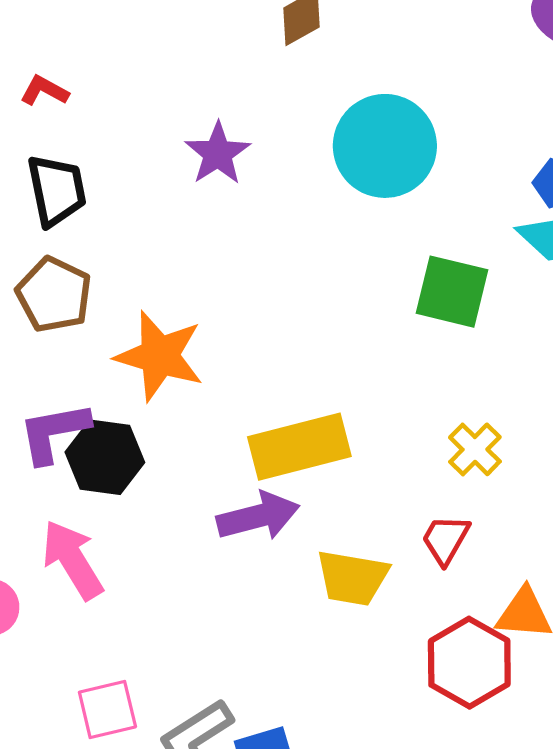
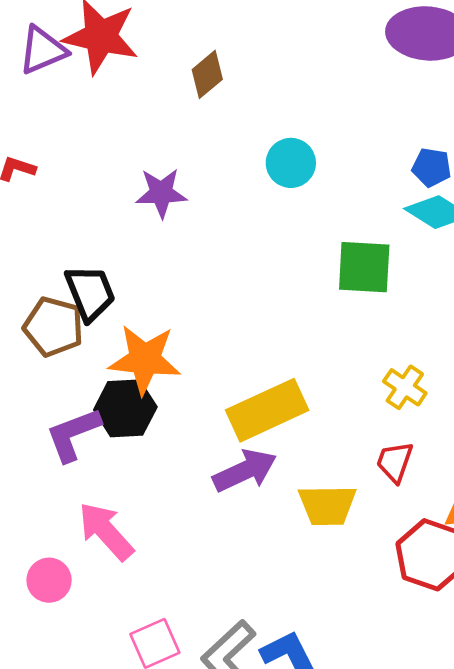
cyan circle: (385, 146) -> (291, 163), size x0.6
purple star: (218, 154) -> (161, 193), turned -30
black trapezoid: (57, 190) -> (90, 293), moved
black hexagon: (105, 457) -> (125, 408), moved

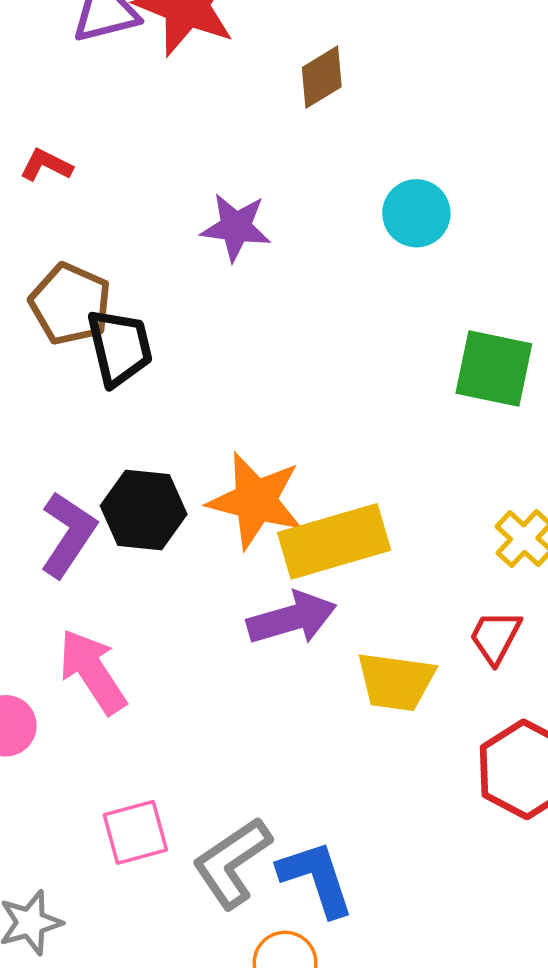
brown pentagon: (53, 327) -> (70, 304), moved
orange star: (145, 359) -> (256, 501), moved
purple L-shape: (73, 434) -> (68, 534), turned 136

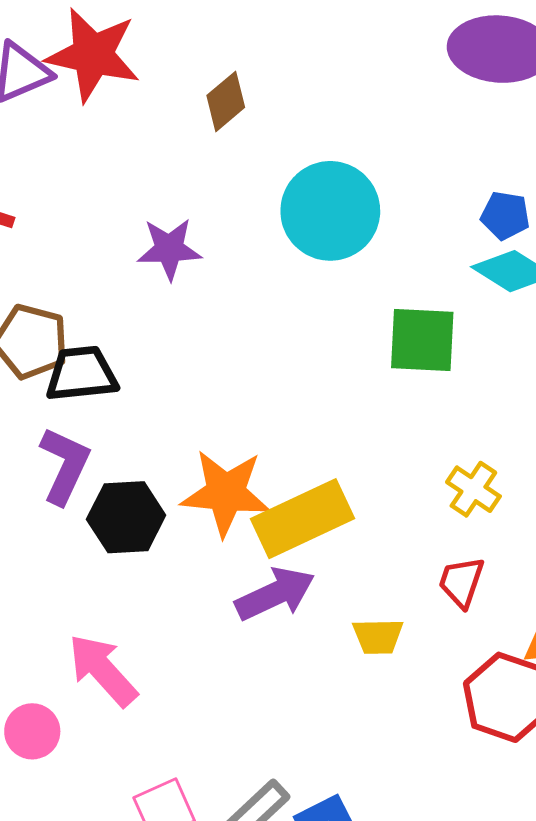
cyan circle: (416, 213) -> (330, 211), size x1.6
black trapezoid: (120, 347) -> (81, 374), turned -74
purple L-shape: (68, 534) -> (65, 465), moved
yellow trapezoid: (396, 682) -> (378, 636), size x0.7

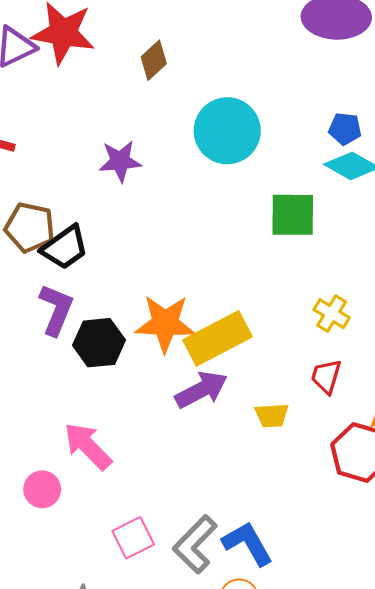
black trapezoid: (81, 374) -> (65, 248), turned 153

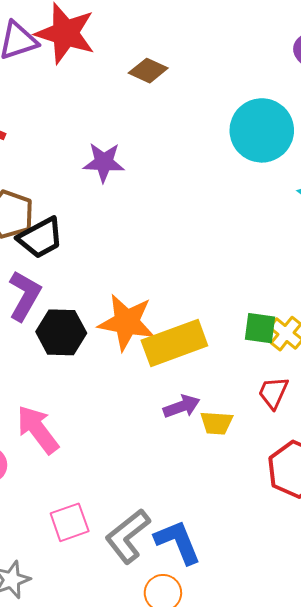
brown diamond: (154, 60) -> (148, 71), turned 60
cyan circle: (227, 131) -> (262, 130), moved
green square: (293, 215) -> (260, 328), moved, size x0.7
purple arrow: (201, 390) -> (182, 406), moved, size x0.7

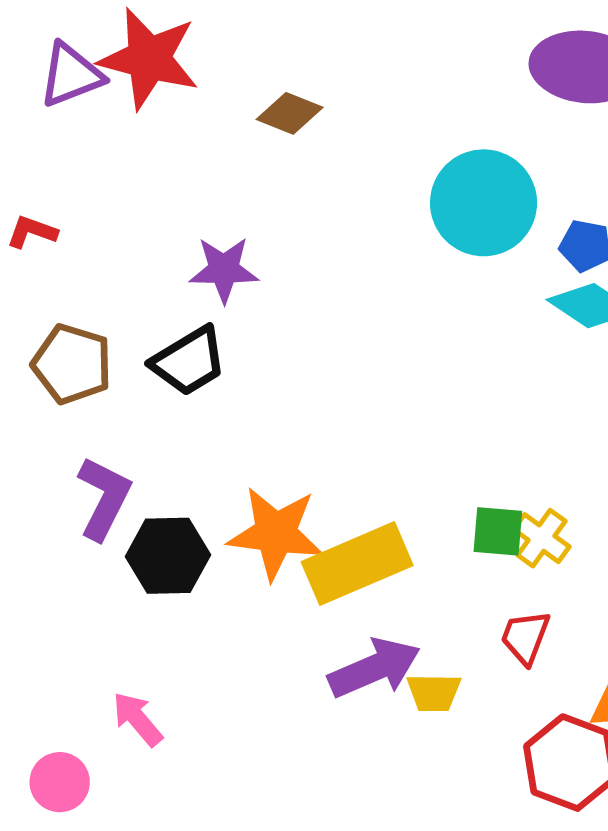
black trapezoid: (40, 238) -> (189, 361), moved
purple arrow: (182, 406) -> (374, 668), size x1.5
pink arrow: (38, 429) -> (137, 719), size x0.7

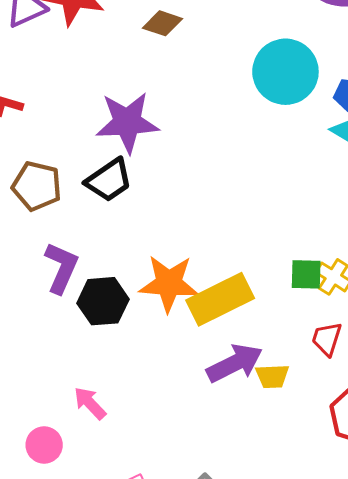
purple star: (224, 270) -> (127, 122), size x1.5

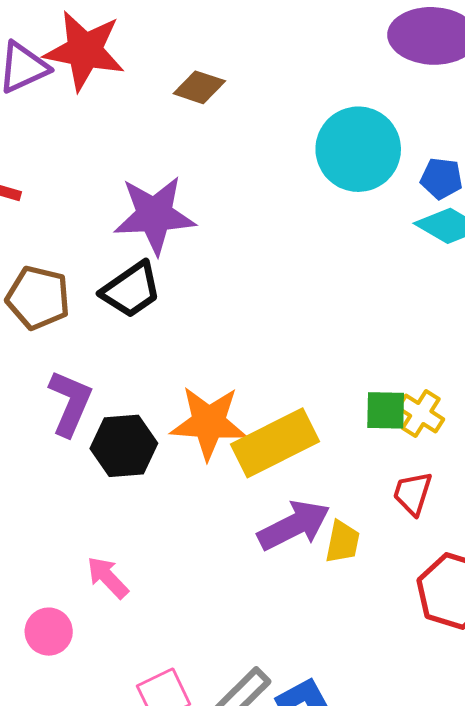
yellow trapezoid: (272, 376) -> (342, 542), turned -76

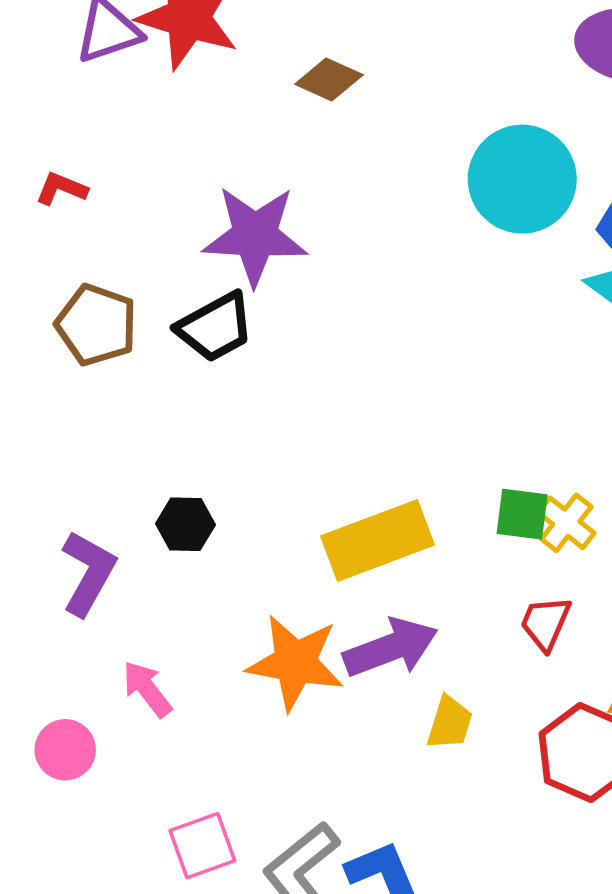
purple L-shape: (70, 403) -> (88, 573), moved
orange star: (209, 423) -> (295, 663), moved
black hexagon: (124, 446) -> (185, 524), size x0.7
yellow trapezoid: (342, 542) -> (450, 723), moved

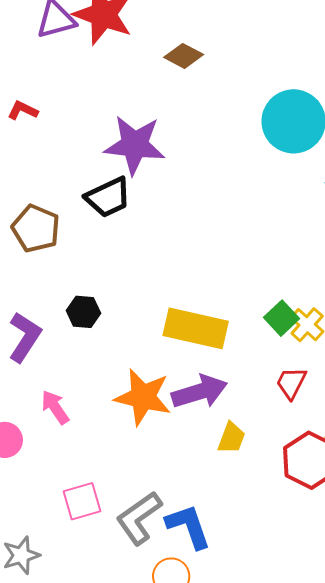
brown pentagon: (96, 325) -> (36, 229), moved
green square: (522, 514) -> (282, 318), turned 36
yellow rectangle: (377, 541) -> (196, 328), turned 30

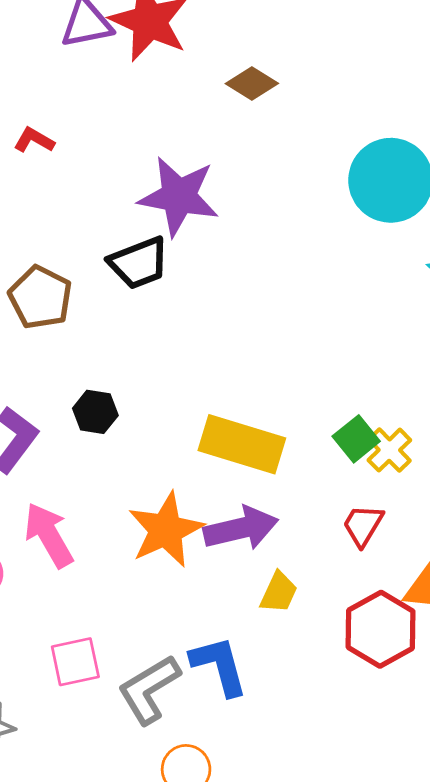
orange star: (143, 397) -> (166, 530), turned 30
pink arrow: (55, 407) -> (49, 535), size x1.4
blue L-shape: (188, 526) -> (219, 666), moved

